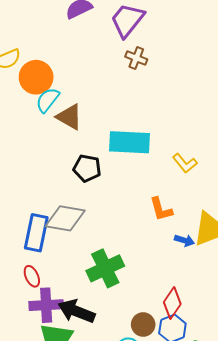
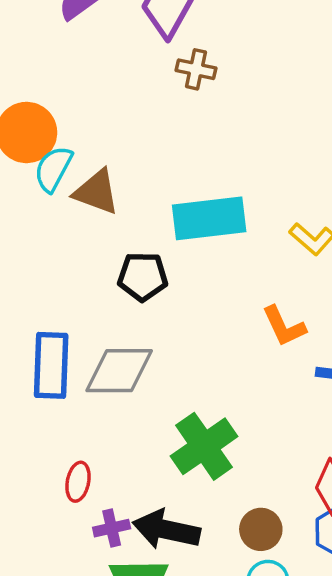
blue rectangle: (36, 233) -> (51, 365), moved
red ellipse: (32, 276) -> (78, 482), turned 45
purple cross: (46, 305) -> (112, 528), size x0.6
brown circle: (143, 325) -> (261, 529), moved

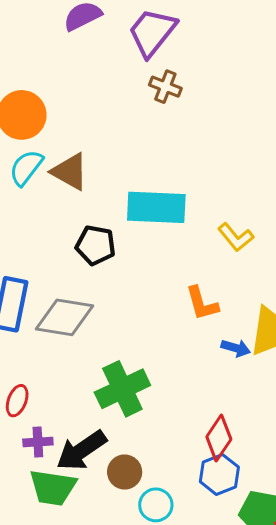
cyan semicircle: (53, 169) -> (26, 168), moved
brown circle: (261, 529) -> (125, 472), moved
black arrow: (166, 530) -> (81, 450), turned -56

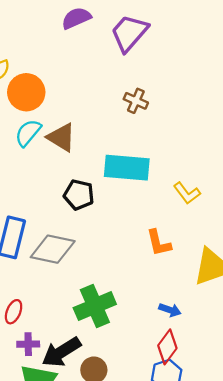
brown cross: (165, 87) -> (136, 101), moved
blue arrow: (236, 348) -> (170, 310), moved

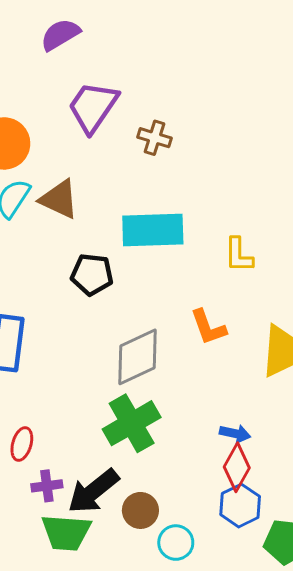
purple trapezoid: (129, 33) -> (93, 107), moved
yellow L-shape: (187, 193) -> (239, 255), turned 44
gray diamond: (53, 249) -> (138, 357), moved, turned -30
blue arrow: (170, 310) -> (235, 434), moved

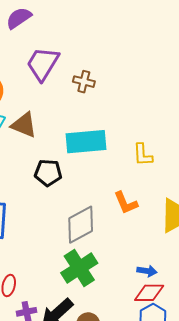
red diamond: (237, 467) -> (149, 293), turned 64

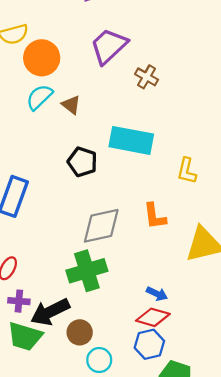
brown triangle: (24, 125) -> (71, 105), size x0.7

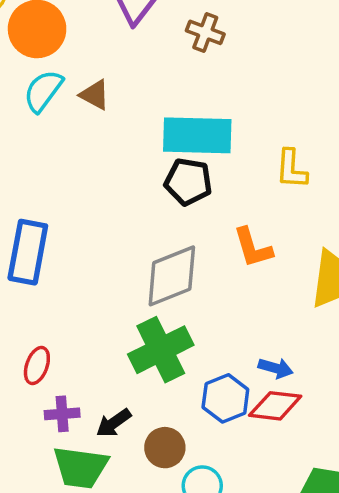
black pentagon: (82, 162) -> (188, 182), moved
black arrow: (50, 312) -> (114, 423), size x0.6
blue hexagon: (149, 344) -> (225, 398), moved

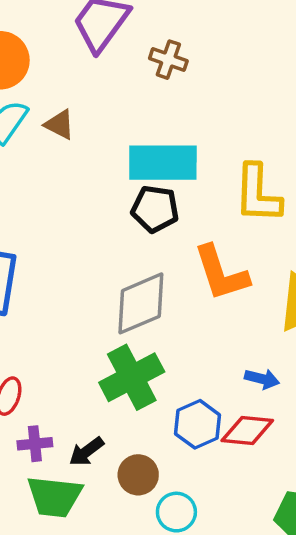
yellow L-shape: (291, 169) -> (258, 194), size x1.5
orange L-shape: (253, 248) -> (221, 273), size x1.4
blue arrow: (276, 368) -> (262, 379), moved

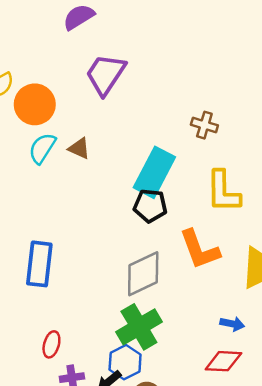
brown cross: (168, 60) -> (204, 125), moved
cyan rectangle: (163, 163) -> (154, 172), turned -60
blue hexagon: (197, 424) -> (125, 362), moved

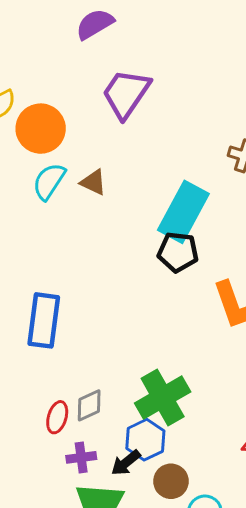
gray diamond: (143, 274) -> (89, 405), moved, size x0.6

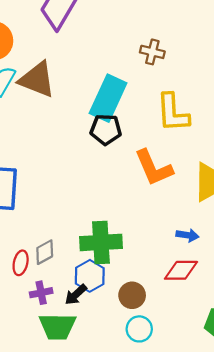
brown triangle: (93, 182) -> (37, 80), size x1.8
green cross: (163, 397) -> (101, 242), turned 30
brown circle: (171, 481) -> (132, 295), moved

